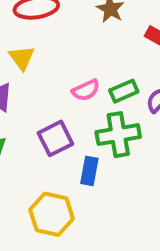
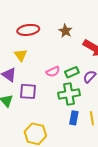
purple square: (55, 138) -> (28, 91), moved, turned 30
blue rectangle: (89, 171) -> (74, 118), moved

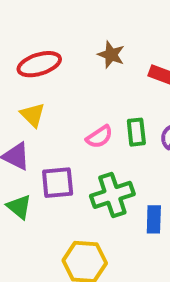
green rectangle: (72, 72) -> (136, 132), turned -64
green cross: (69, 94) -> (112, 195), moved

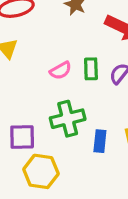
purple square: (58, 183) -> (22, 137), moved

